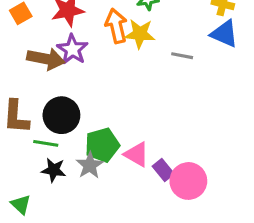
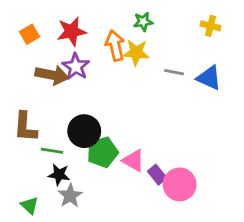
blue triangle: (224, 34) -> (209, 78), moved
black circle: (61, 115) -> (84, 131), moved
gray star: (90, 165) -> (70, 196), moved

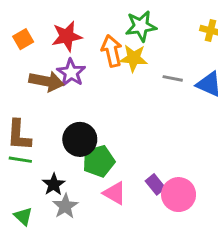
green star: (143, 22) -> (141, 26), size x1.5
green line: (52, 151) -> (20, 160), moved
pink triangle: (133, 161) -> (115, 193), moved
black star: (59, 175) -> (54, 184), turned 30

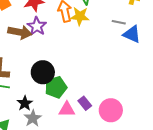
gray line: (173, 78) -> (119, 22), moved
purple rectangle: (155, 184) -> (85, 103), moved
pink triangle: (115, 193) -> (67, 109), turned -30

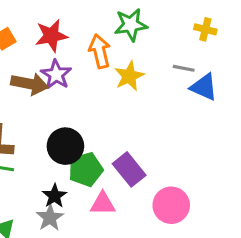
yellow star: (80, 16) -> (129, 76), moved, turned -30
black star: (25, 103) -> (55, 196), moved
purple rectangle: (85, 103) -> (129, 169), moved, size x1.5

